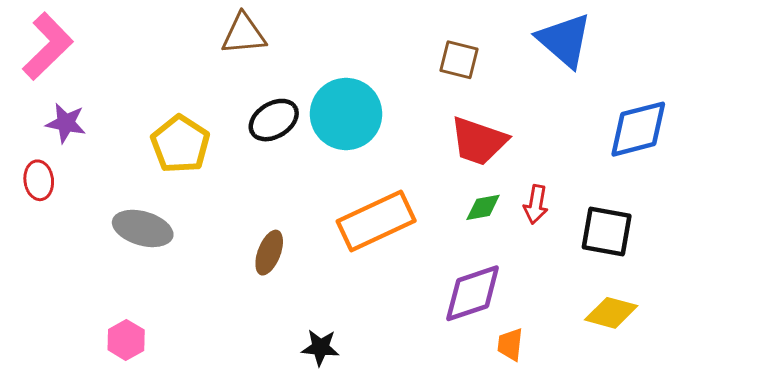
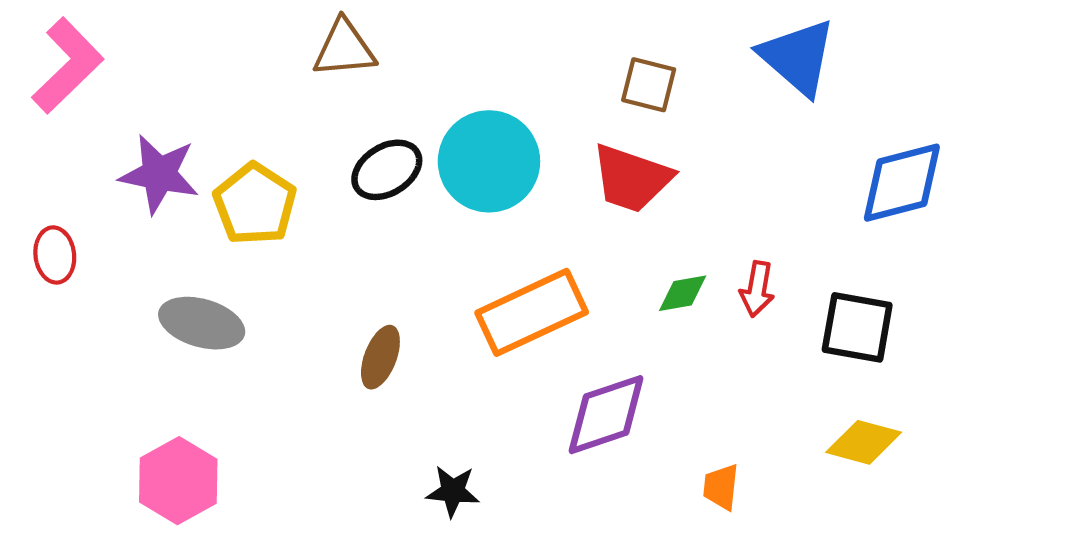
purple star: (66, 123) -> (159, 174), moved, size x1.4
red trapezoid: (479, 141) -> (632, 178), moved
purple diamond: (473, 293) -> (606, 415), moved
pink hexagon: (126, 340) -> (178, 481), size x1.5

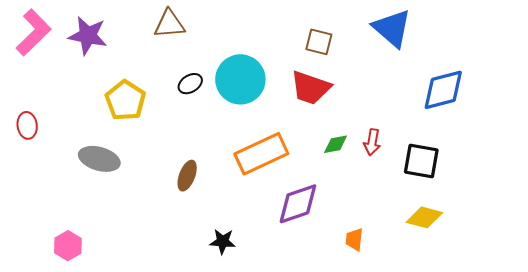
black ellipse: (387, 170) -> (190, 84), size x0.7
purple star: (159, 174) -> (88, 36), moved
pink hexagon: (178, 481) -> (68, 246), moved, size x0.7

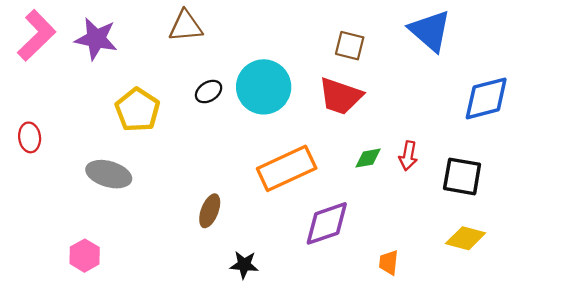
brown ellipse: (187, 176) -> (210, 211), moved
pink hexagon: (68, 246) -> (85, 256), moved

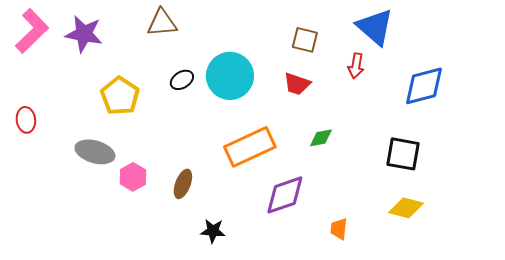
red trapezoid: (340, 96) -> (297, 84), size x0.7
red arrow: (408, 156) -> (356, 66), moved
pink hexagon: (85, 256) -> (133, 177), moved

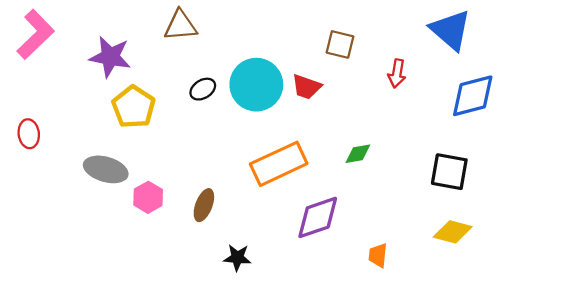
blue triangle: (375, 27) -> (450, 30), moved
purple star: (84, 34) -> (110, 57), moved
red trapezoid: (297, 84) -> (307, 87), moved

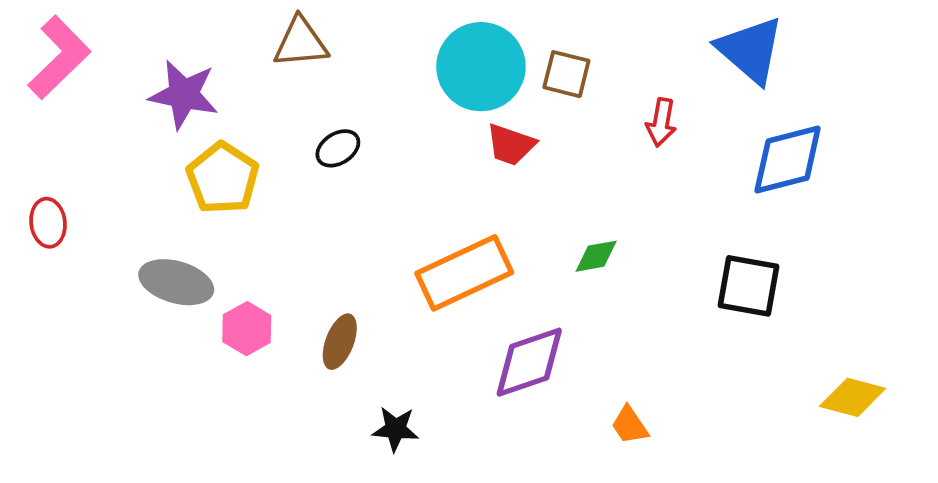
cyan circle: (256, 85) -> (481, 67), moved
yellow diamond: (453, 232) -> (853, 397), moved
orange trapezoid: (378, 255) -> (630, 425), turned -40

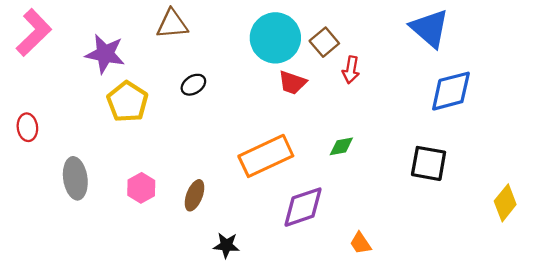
brown square: (566, 74) -> (324, 42), turned 36
red arrow: (661, 122) -> (351, 70), moved
gray ellipse: (176, 282) -> (75, 178), moved, turned 66
yellow diamond: (853, 397) -> (505, 203), moved, turned -66

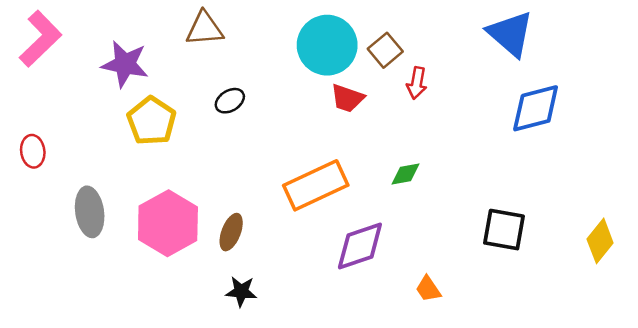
black square: (429, 163) -> (504, 230), moved
pink hexagon: (141, 188) -> (168, 223), size x1.8
black star: (226, 245) -> (241, 291), moved

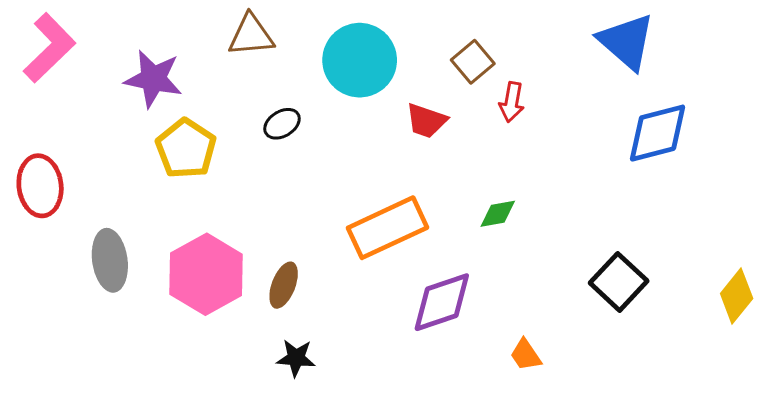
cyan circle: (327, 45) -> (360, 60), moved
red ellipse: (33, 151) -> (40, 186), size x1.5
black square: (504, 230) -> (619, 282), turned 33

